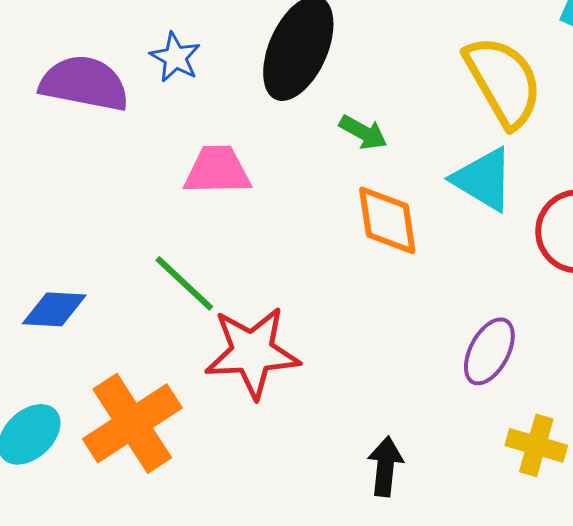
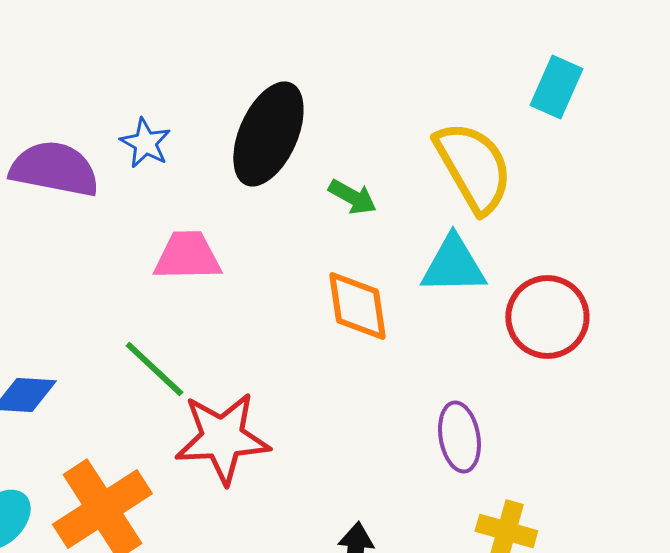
green arrow: (363, 132) -> (352, 197), moved
cyan triangle: (483, 179) -> (453, 265), turned -32
purple ellipse: (489, 351) -> (459, 437), turned -38

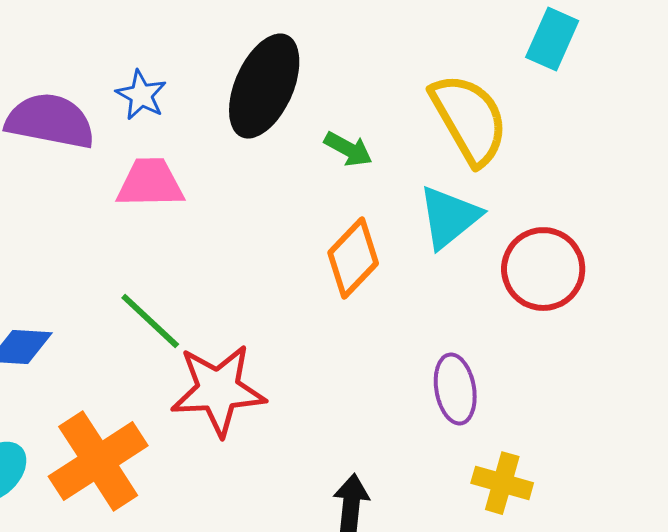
pink trapezoid: (187, 256) -> (150, 183), moved
cyan triangle: (453, 265) -> (449, 217), turned -38
orange diamond: (357, 306) -> (353, 258), turned 52

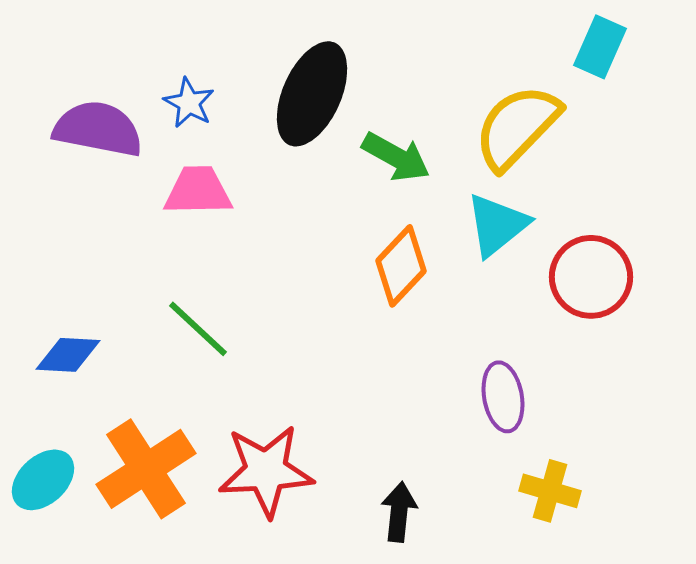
yellow semicircle: (469, 119) -> (517, 127), turned -106
green arrow: (348, 149) -> (396, 157), size x1.4
red star: (218, 390) -> (266, 471), moved

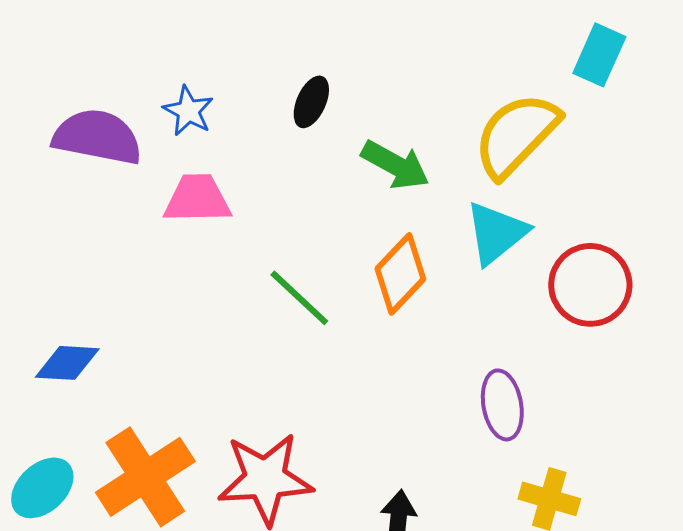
black ellipse: (312, 94) -> (311, 102), size x0.5
green line: (198, 329) -> (299, 298), moved

